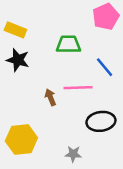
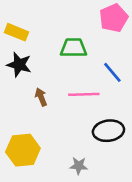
brown arrow: (50, 97) -> (41, 97), moved

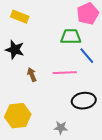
yellow rectangle: (16, 32) -> (20, 17), moved
green trapezoid: (73, 48) -> (71, 37), moved

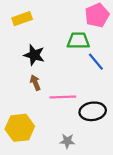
yellow rectangle: (20, 17) -> (22, 19), turned -42
black star: (15, 50) -> (34, 55), moved
pink line: (65, 73) -> (63, 97), moved

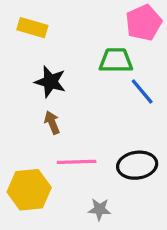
yellow rectangle: (22, 19) -> (32, 28), turned 36
pink line: (63, 97) -> (77, 162), moved

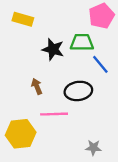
black star: (50, 82) -> (53, 49), moved
black ellipse: (137, 165) -> (78, 91), moved
gray star: (99, 209) -> (93, 148), moved

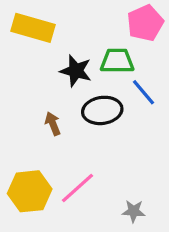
yellow rectangle: (23, 19) -> (33, 28), size x1.4
black ellipse: (78, 91) -> (102, 110), moved
pink line: (54, 114) -> (78, 188), moved, turned -40

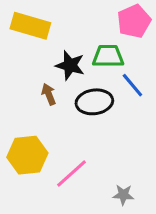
brown arrow: (53, 124) -> (49, 94), moved
yellow hexagon: (30, 191) -> (27, 155), moved

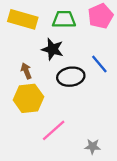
green trapezoid: (108, 56) -> (64, 19), moved
brown arrow: (49, 94) -> (26, 71), moved
yellow hexagon: (27, 155) -> (28, 98), moved

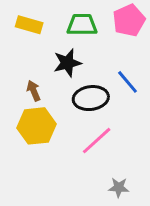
yellow rectangle: (23, 19) -> (29, 25), size x0.7
black star: (53, 49) -> (67, 63), turned -30
pink line: (54, 130) -> (97, 141), moved

